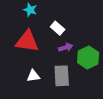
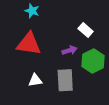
white rectangle: (58, 28) -> (86, 30), moved

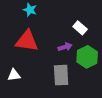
white triangle: (35, 80) -> (14, 75), moved

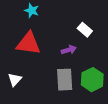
green hexagon: (87, 57) -> (92, 80), moved
white triangle: (14, 75) -> (15, 80), turned -40

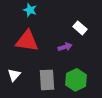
gray rectangle: (65, 80) -> (47, 80), moved
green hexagon: (92, 80) -> (76, 80), moved

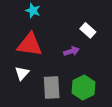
white triangle: (14, 75) -> (22, 73), moved

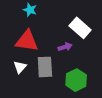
white rectangle: (88, 30) -> (80, 28), size x1.5
gray rectangle: (52, 87) -> (45, 67), moved

